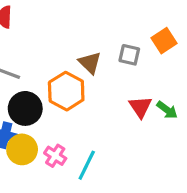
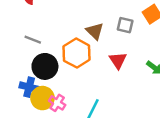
red triangle: (140, 107) -> (118, 60), moved
pink cross: (55, 156) -> (57, 103), moved

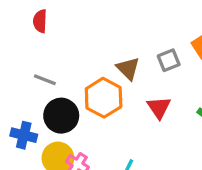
gray square: (125, 25) -> (169, 60), turned -35
blue cross: (29, 87) -> (24, 135), moved

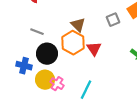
brown triangle: (128, 68) -> (78, 25), moved
red triangle: (159, 107) -> (94, 49), moved

